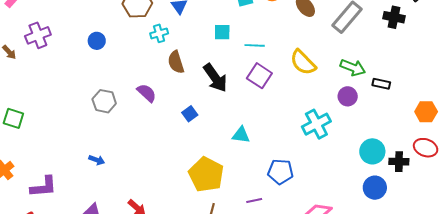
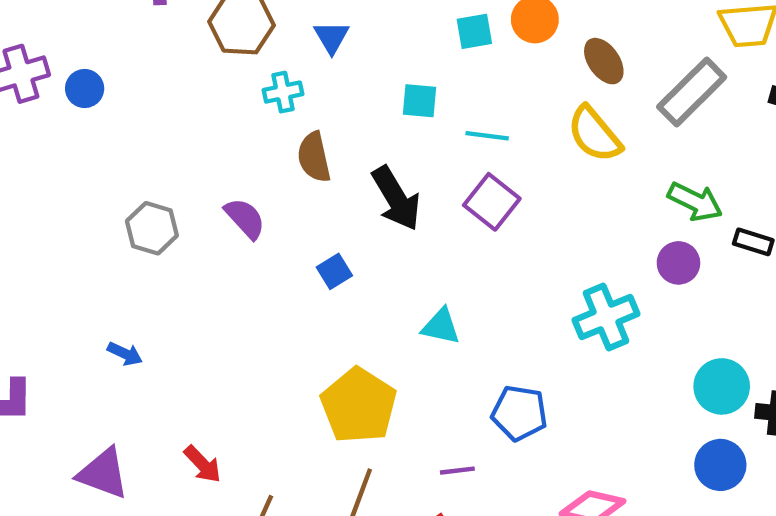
blue circle: (97, 41) -> (85, 89), moved
yellow semicircle: (303, 62) -> (594, 134), moved

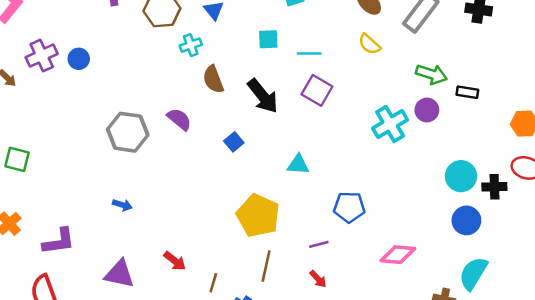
yellow semicircle: (594, 134) -> (369, 44), size x0.7
gray hexagon: (152, 228) -> (128, 132), size x1.4
cyan cross: (606, 317) -> (390, 124), moved

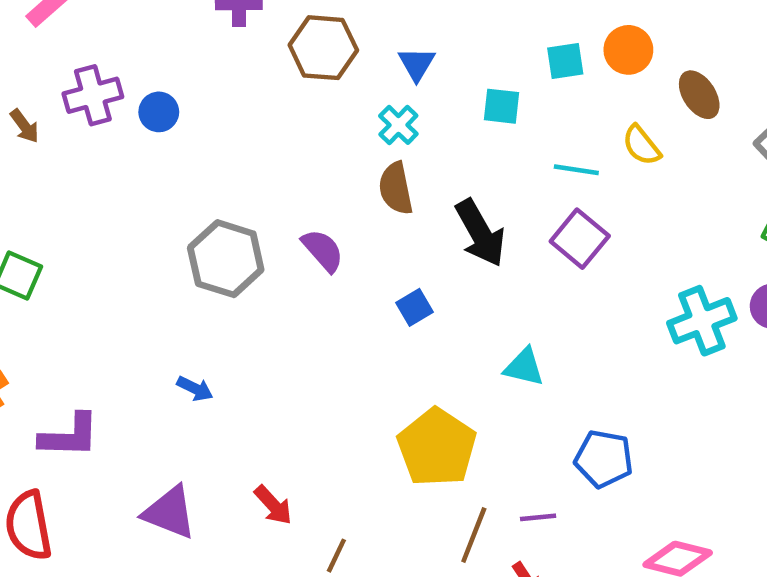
cyan square: (268, 39) -> (501, 106), moved
yellow semicircle: (369, 44) -> (641, 145), moved
cyan cross: (191, 45) -> (398, 125), moved, turned -35
brown line: (266, 266) -> (474, 535), moved

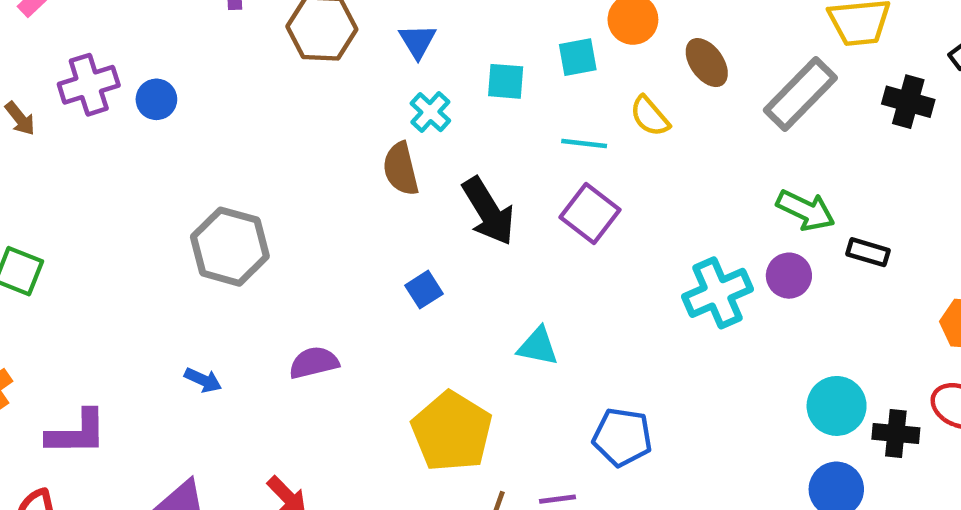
cyan square: (565, 61) -> (578, 57), moved
cyan cross: (398, 125) -> (430, 112), moved
purple semicircle: (323, 250) -> (314, 363), moved, turned -60

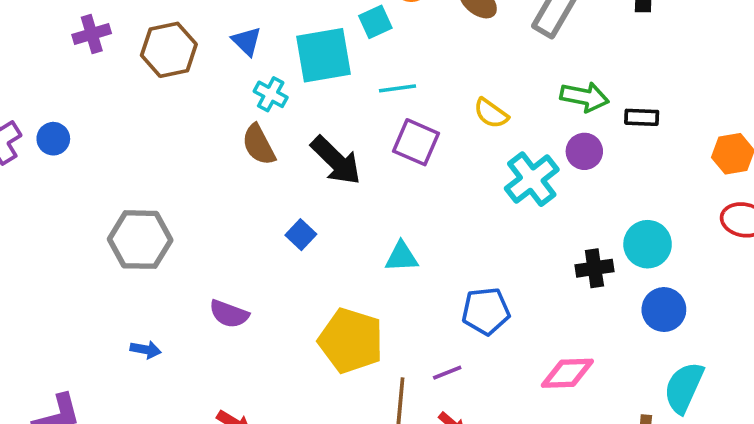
cyan square: (506, 81) -> (324, 55), size x1.8
yellow semicircle: (650, 116) -> (491, 113), moved
purple semicircle: (314, 363) -> (229, 314), turned -132
black cross: (896, 434) -> (594, 268), moved

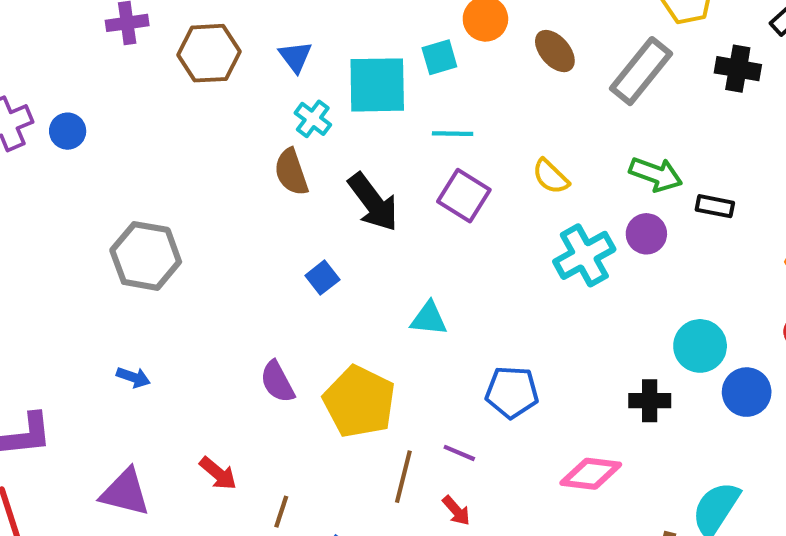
black cross: (594, 268) -> (650, 401), moved
blue circle: (664, 310) -> (747, 392), moved
purple semicircle: (229, 314) -> (277, 382), moved, turned 33
purple line: (447, 373) -> (459, 453), turned 36

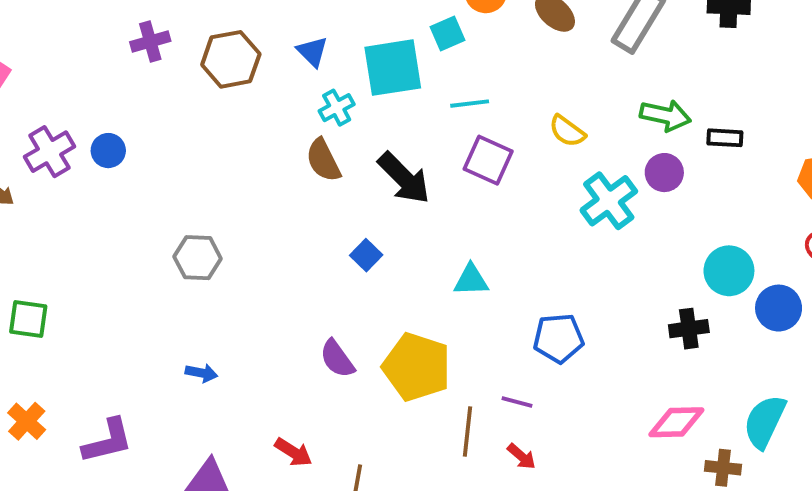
cyan cross: (313, 119) -> (337, 108), turned 32
gray hexagon: (146, 256) -> (198, 258), size x0.7
pink diamond: (591, 474) -> (676, 422), moved

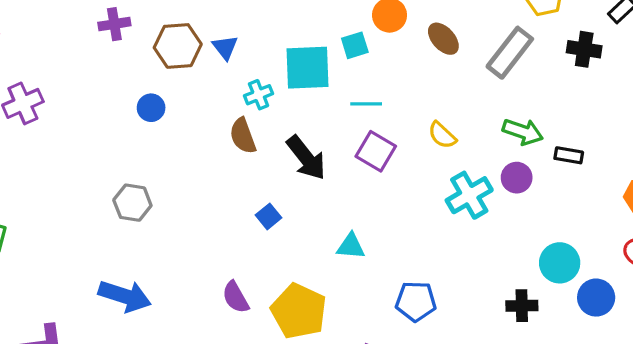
blue triangle: (312, 52) -> (225, 47), moved
blue circle: (108, 151) -> (151, 108), moved
blue arrow: (202, 373) -> (125, 296), size x2.0

